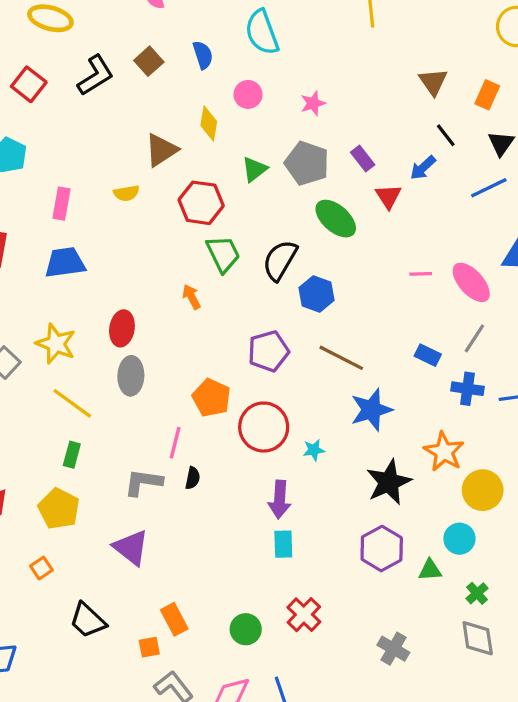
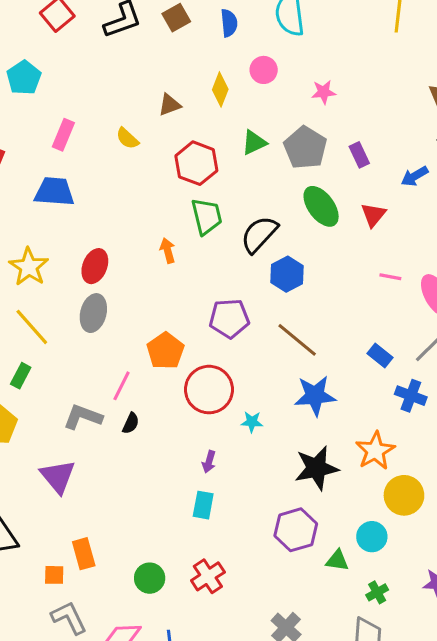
brown triangle: (161, 150) -> (169, 105), size x0.7
yellow semicircle: (126, 193) -> (127, 138), turned 40
red triangle: (388, 196) -> (373, 215), moved
purple arrow: (280, 500) -> (209, 462), size x0.6

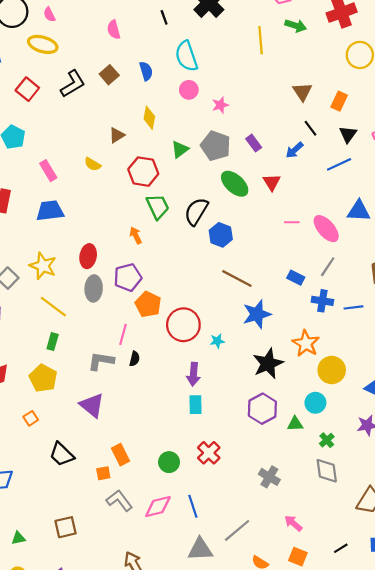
pink circle: (264, 70) -> (189, 90), moved
pink rectangle: (63, 135) -> (48, 171), turned -42
purple pentagon: (229, 318) -> (128, 277), moved
purple arrow: (209, 462) -> (193, 374), size x1.5

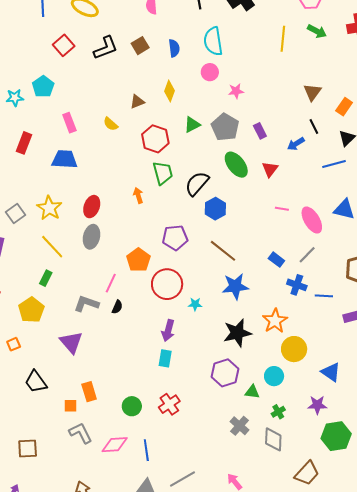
purple pentagon: (128, 277) -> (175, 238), moved
gray cross: (269, 477) -> (240, 426), moved

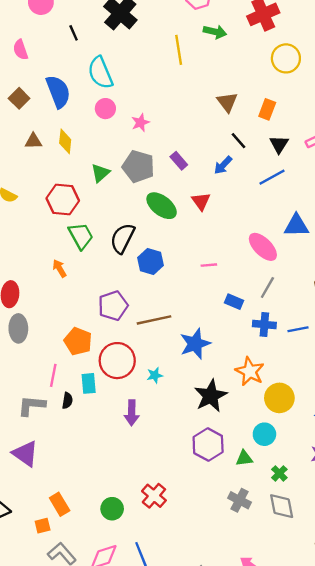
blue semicircle: (174, 48) -> (58, 92), size x1.6
brown triangle: (137, 102) -> (33, 141), moved, turned 35
pink line: (282, 209) -> (209, 265), moved
brown line: (223, 251) -> (154, 320), moved, turned -36
cyan rectangle: (165, 358) -> (89, 383), moved

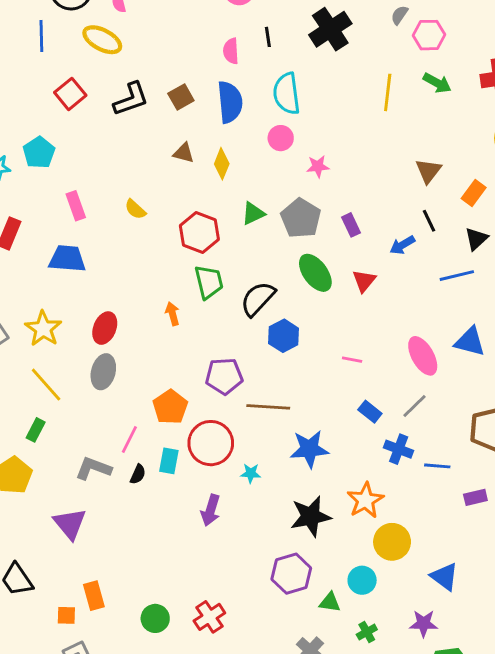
pink semicircle: (20, 50) -> (231, 51), moved

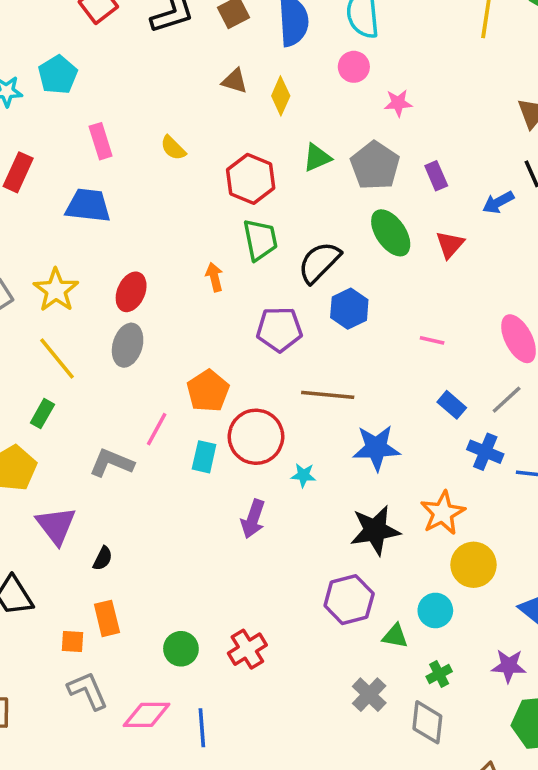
purple pentagon: (224, 376) -> (279, 329), moved
black semicircle: (138, 474) -> (103, 558), moved
purple triangle: (70, 524) -> (56, 525), moved

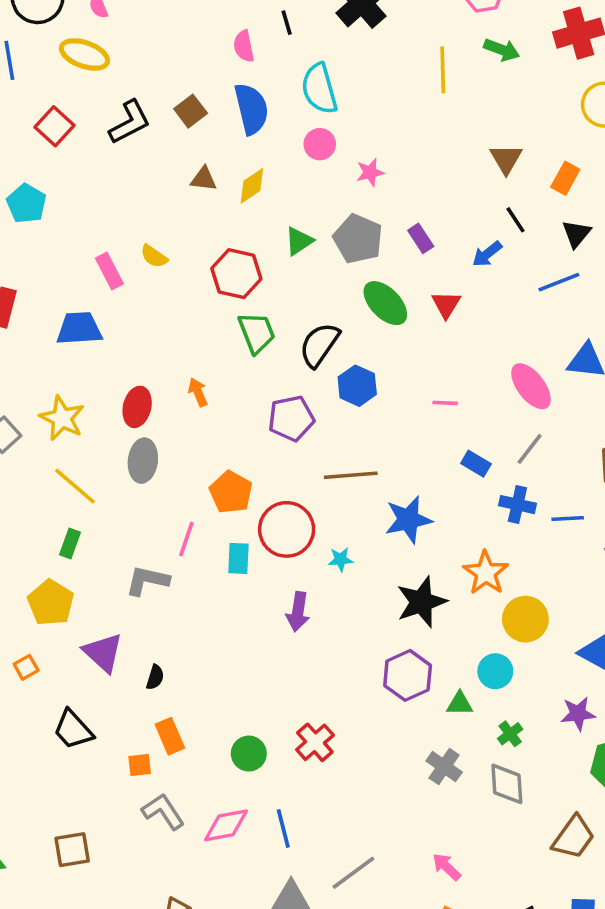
yellow diamond: (281, 96) -> (252, 186), turned 42
pink rectangle: (101, 141) -> (109, 271), moved
orange arrow: (214, 277) -> (198, 392), moved

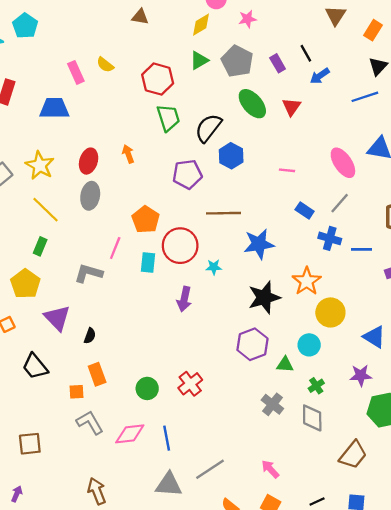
yellow diamond: (252, 186) -> (201, 25), moved
black line: (515, 220) -> (306, 53), moved

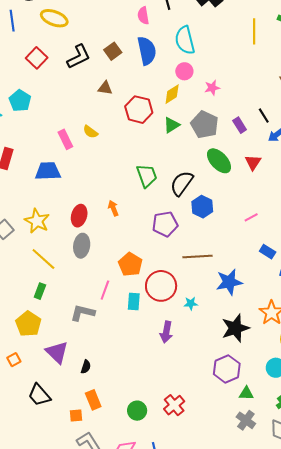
brown triangle: (140, 17) -> (105, 88), moved
red hexagon: (158, 79) -> (139, 110), moved
pink line: (287, 170) -> (251, 217), turned -32
green triangle: (285, 364) -> (246, 393), moved

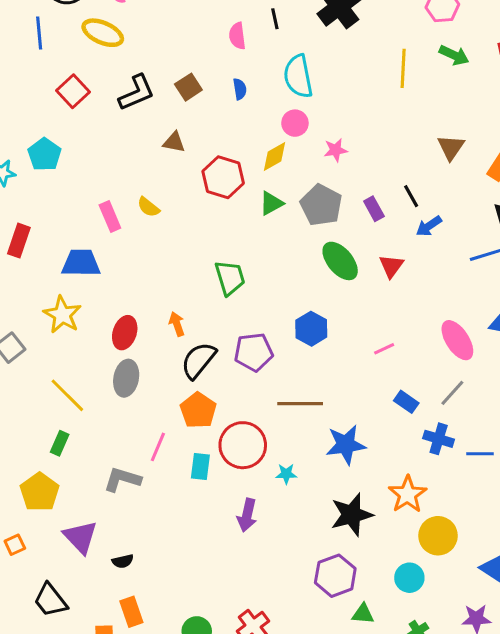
blue semicircle: (147, 51) -> (240, 89), size x0.5
black semicircle: (182, 183) -> (199, 360), moved
yellow star: (37, 221) -> (62, 315), moved
black semicircle: (86, 367) -> (123, 561), turned 56

